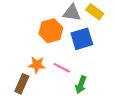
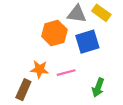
pink line: (62, 68) -> (66, 73), turned -42
green arrow: (81, 85) -> (98, 87), moved

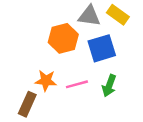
green arrow: (98, 87) -> (109, 86), moved

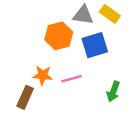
green arrow: (109, 86) -> (113, 92), moved

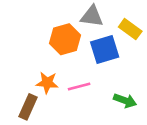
yellow rectangle: (110, 14) -> (130, 29), moved
green arrow: (113, 92) -> (125, 101), turned -90

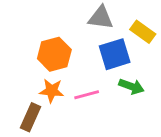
orange hexagon: (65, 39) -> (54, 54), moved
green arrow: (125, 101) -> (131, 86), moved

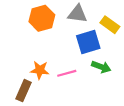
orange hexagon: (54, 54) -> (42, 18), moved

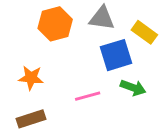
orange star: (40, 70) -> (31, 78), moved
brown rectangle: (24, 91) -> (31, 119), turned 48

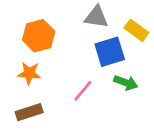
orange hexagon: (55, 24) -> (39, 36), moved
pink line: (88, 96) -> (83, 91), turned -35

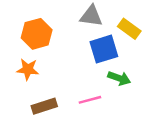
pink line: (83, 91) -> (90, 100), moved, turned 35
brown rectangle: (29, 112) -> (44, 106), moved

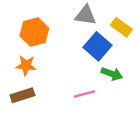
blue square: (104, 49) -> (98, 46), turned -32
brown rectangle: (44, 106) -> (22, 95), moved

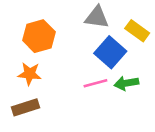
green arrow: (112, 74) -> (126, 83), turned 150
pink line: (84, 94) -> (95, 83), moved

